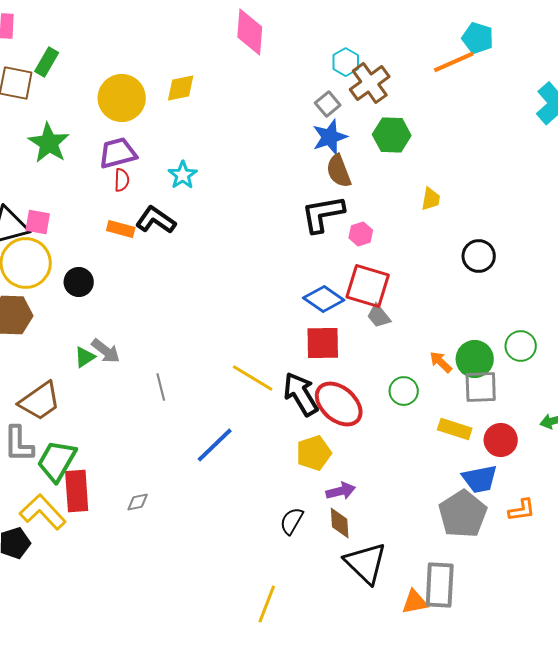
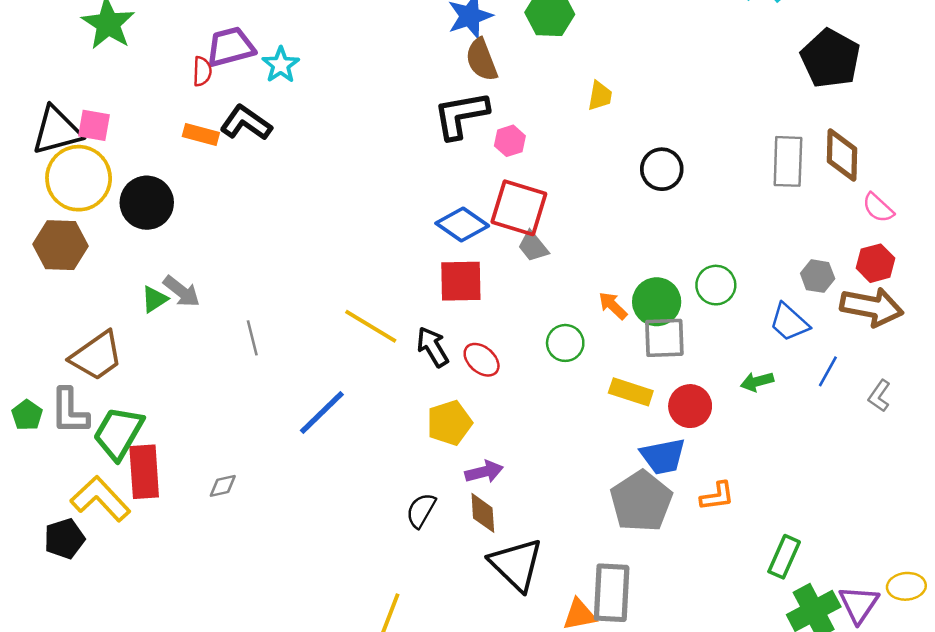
purple trapezoid: (118, 153) -> (230, 47), moved
black circle: (79, 282) -> (147, 203), size x1.4
black arrow: (301, 394) -> (433, 347), size x0.7
red ellipse: (339, 404) -> (482, 360), size x0.6

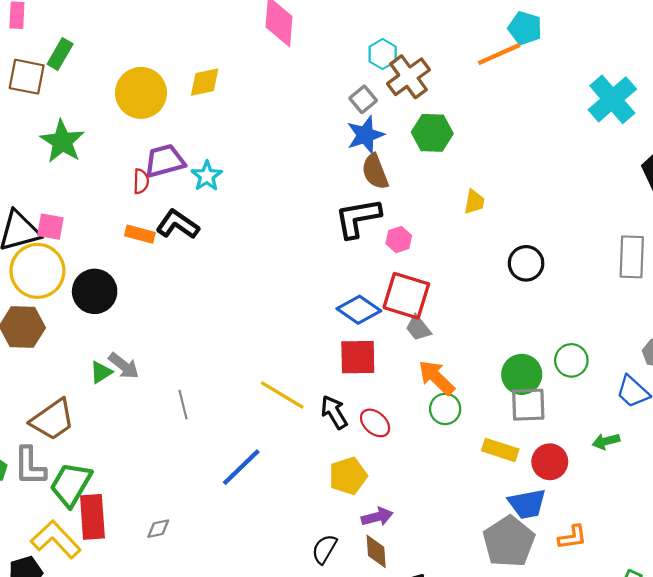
orange arrow: (613, 306) -> (437, 378), moved, size x1.5

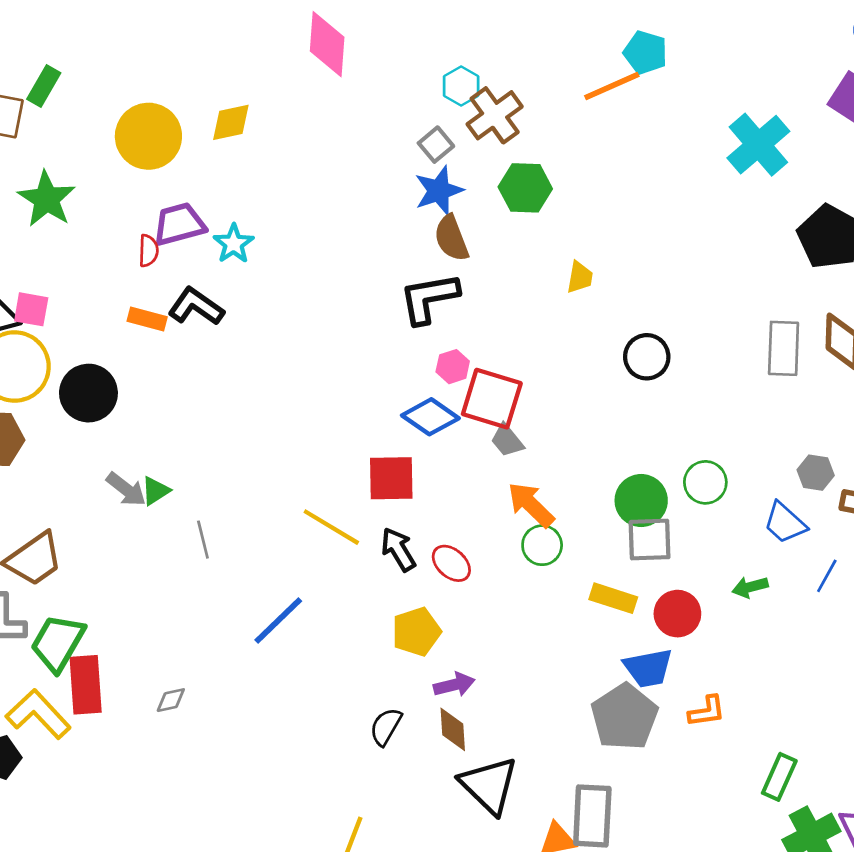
pink hexagon: (399, 240) -> (453, 367), moved
red square: (358, 357) -> (391, 478), moved
green triangle: (101, 372) -> (155, 491), moved

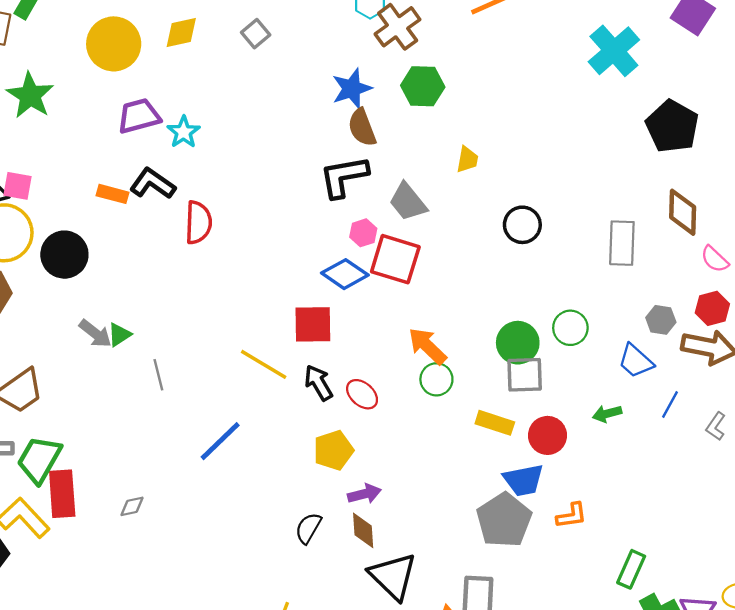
gray square: (436, 145) -> (256, 34), moved
red semicircle: (148, 251) -> (198, 223), moved, size x1.6
gray rectangle: (784, 348) -> (622, 243), moved
gray trapezoid: (507, 441) -> (408, 202), moved, size x1.4

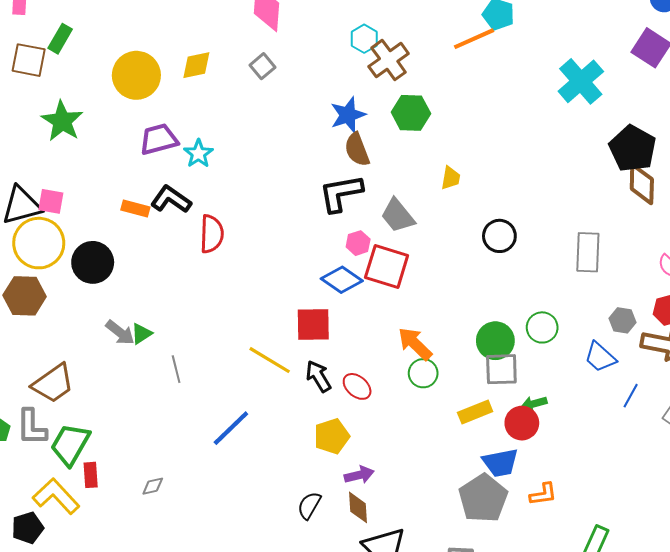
brown diamond: (683, 212) -> (642, 184), moved
green arrow: (607, 414) -> (534, 404), moved
yellow rectangle: (495, 423) -> (475, 412), turned -40
red rectangle: (62, 494) -> (91, 475), size x0.6

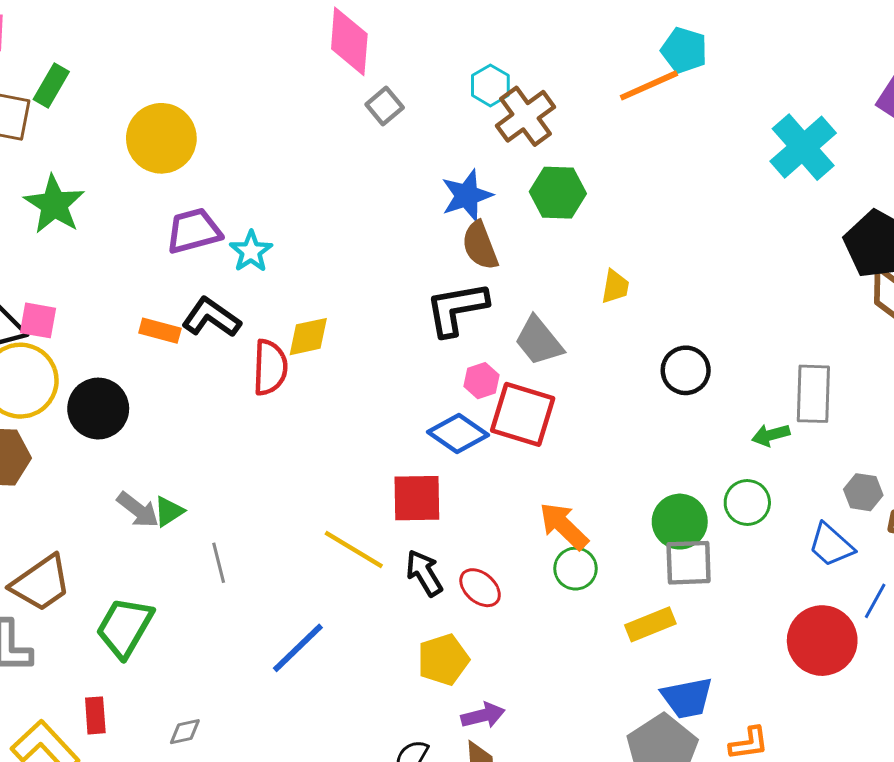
yellow diamond: (196, 65) -> (308, 337), moved
gray square: (262, 66) -> (385, 106), moved
green arrow: (534, 404) -> (771, 435), moved
red circle: (522, 423) -> (822, 641), moved, size x1.4
green trapezoid: (70, 444) -> (125, 627), moved

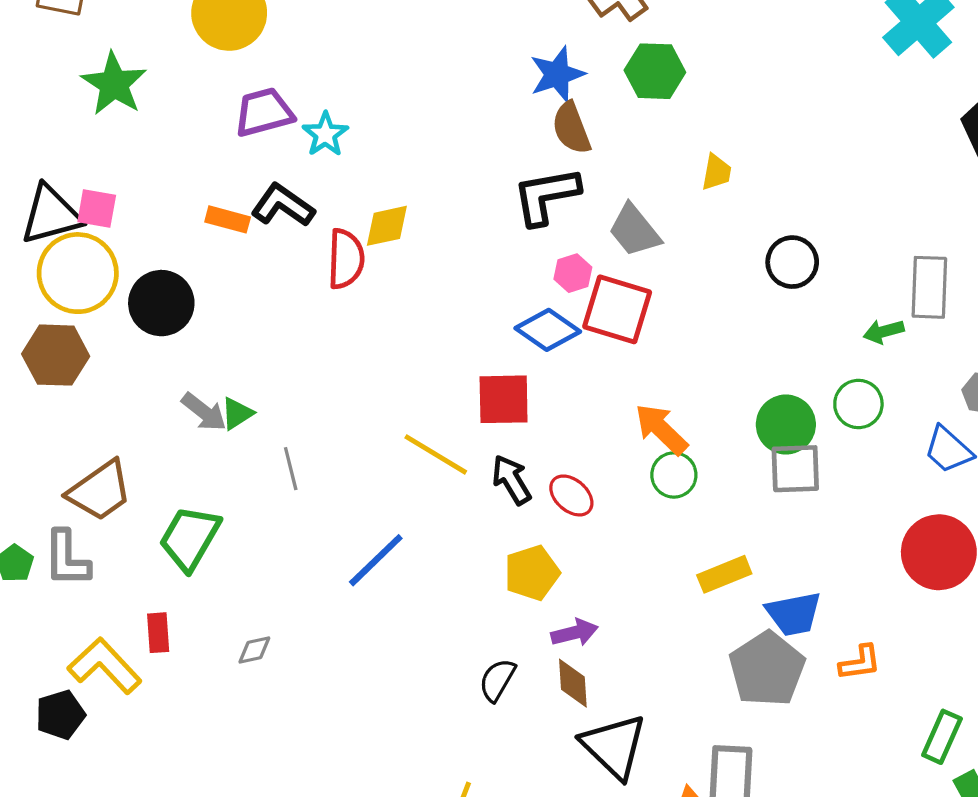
yellow rectangle: (650, 624) -> (724, 574), moved

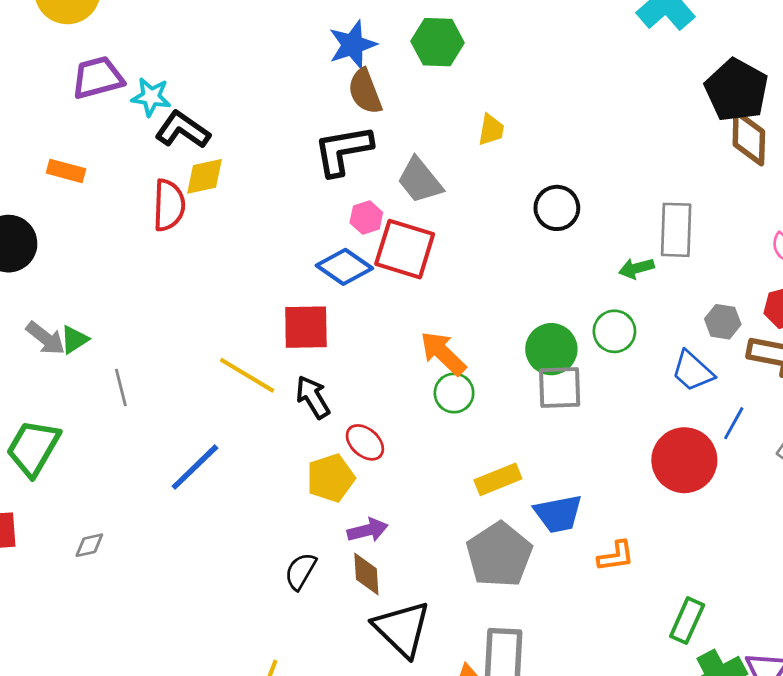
cyan star: (325, 134) -> (151, 97), turned -30
black L-shape: (283, 205) -> (183, 130), moved
red ellipse: (571, 495) -> (365, 442), moved
gray pentagon: (767, 669) -> (499, 555), moved

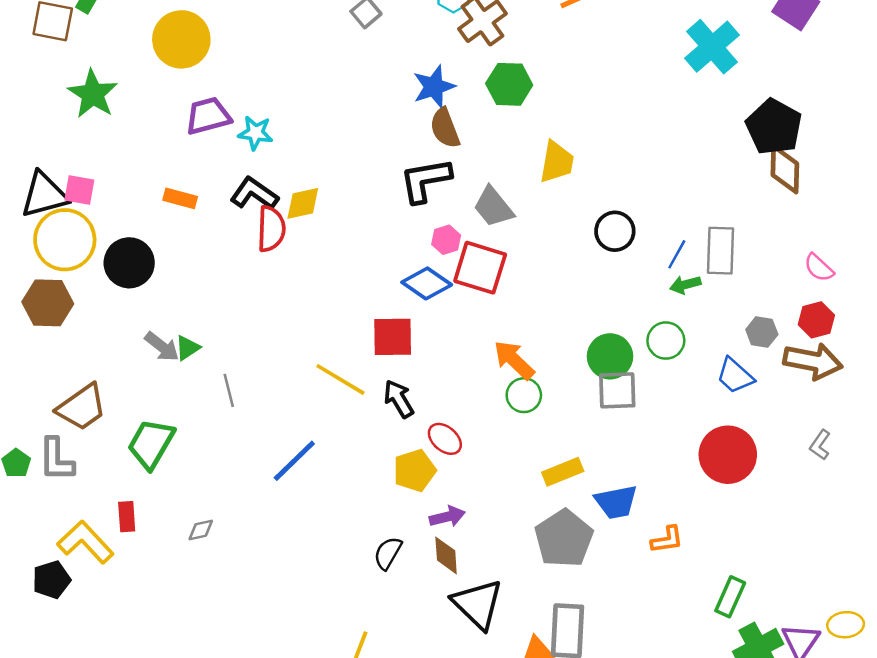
black L-shape: (183, 130) -> (254, 194), moved
yellow trapezoid: (491, 130) -> (557, 162), size x1.5
blue line: (734, 423) -> (677, 254), moved

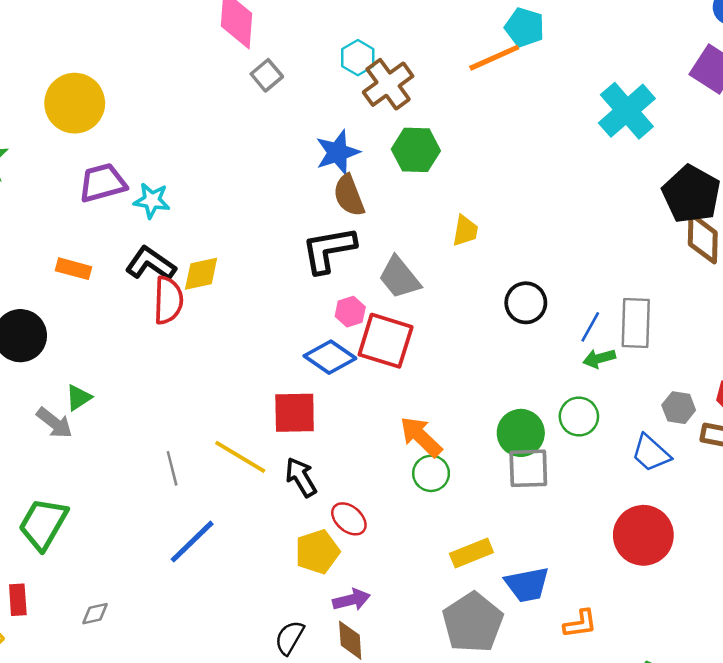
yellow trapezoid: (557, 162) -> (465, 231), size x0.7
green triangle: (187, 348) -> (79, 398), moved
gray line: (229, 390) -> (172, 468), moved

